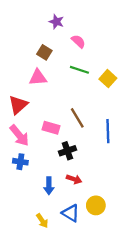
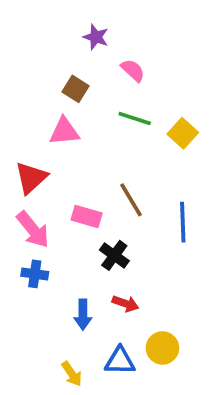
black cross: (67, 151) -> (114, 255), turned -35
blue triangle: (71, 213) -> (120, 361), turned -30

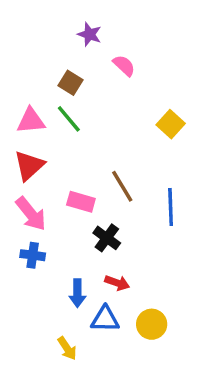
green line: (135, 118) -> (69, 119), moved, turned 32
pink triangle: (64, 131) -> (31, 121), moved
blue triangle: (120, 361) -> (105, 319), moved

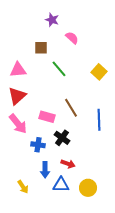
brown square: (71, 83) -> (41, 48), turned -32
green line: (69, 119) -> (59, 69), moved
blue cross: (33, 255) -> (38, 145), moved
yellow arrow: (67, 348) -> (23, 187), moved

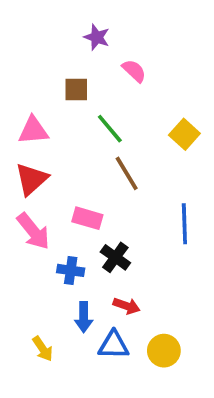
brown line: (71, 108) -> (127, 173), moved

